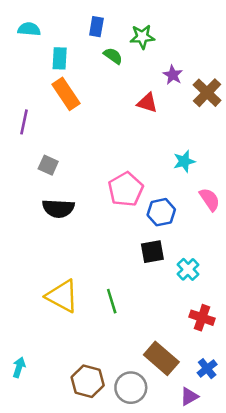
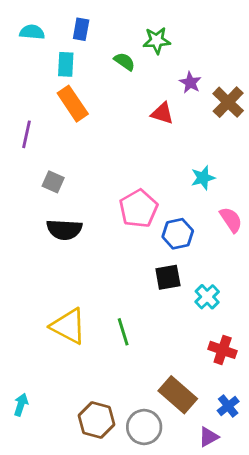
blue rectangle: (96, 27) -> (81, 29), moved

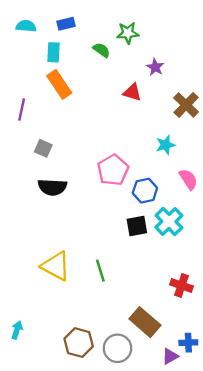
blue rectangle: (81, 29) -> (66, 24), turned 66
brown cross: (228, 102) -> (186, 105), moved
cyan cross: (207, 297) -> (169, 221), moved, size x1.4
blue cross: (228, 406) -> (188, 343), moved, turned 36

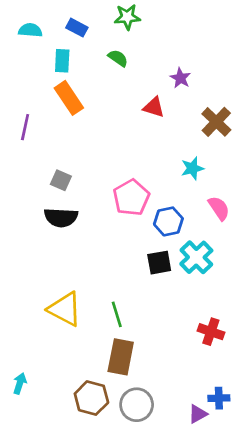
blue rectangle: (66, 24) -> (77, 28), turned 42
green star: (128, 33) -> (127, 17), moved
gray square: (43, 148) -> (61, 180), moved
brown rectangle: (145, 322) -> (121, 357), moved, turned 60

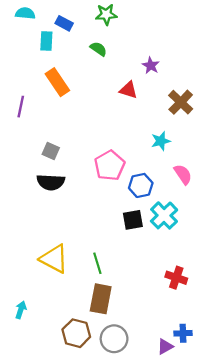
cyan semicircle: (30, 30) -> (25, 13), moved
cyan rectangle: (62, 61) -> (46, 41), moved
cyan arrow: (20, 383) -> (21, 310), moved

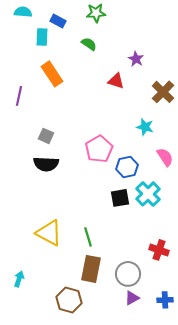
cyan star: (161, 141) -> (145, 127), turned 30
gray circle: (114, 339) -> (128, 274), moved
purple triangle: (165, 347) -> (132, 298), moved

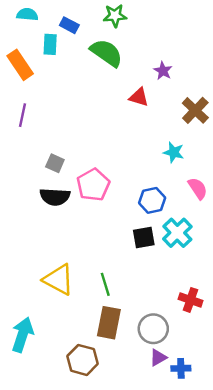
green semicircle: (89, 44) -> (106, 53), size x1.8
orange rectangle: (52, 74) -> (20, 65), moved
pink pentagon: (99, 149) -> (93, 185), moved
cyan arrow: (19, 279) -> (23, 335), size x1.8
blue cross: (165, 300) -> (181, 368), moved

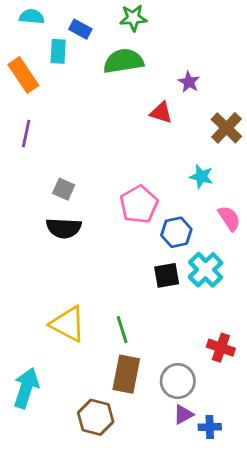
green semicircle: (106, 53) -> (124, 61), turned -44
pink pentagon: (93, 185) -> (139, 204), moved

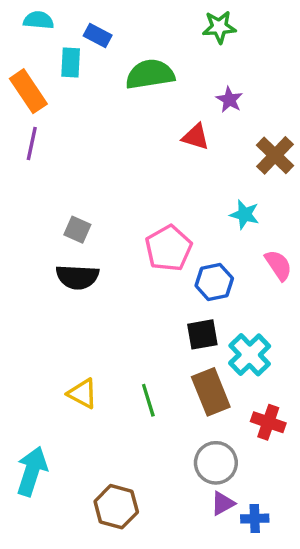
green star: (133, 18) -> (219, 27), moved
purple line: (26, 133) -> (32, 144), moved
cyan cross: (206, 270) -> (250, 355), moved
yellow triangle: (68, 324) -> (82, 394), size x0.7
brown rectangle: (126, 374) -> (211, 392), moved, turned -33

